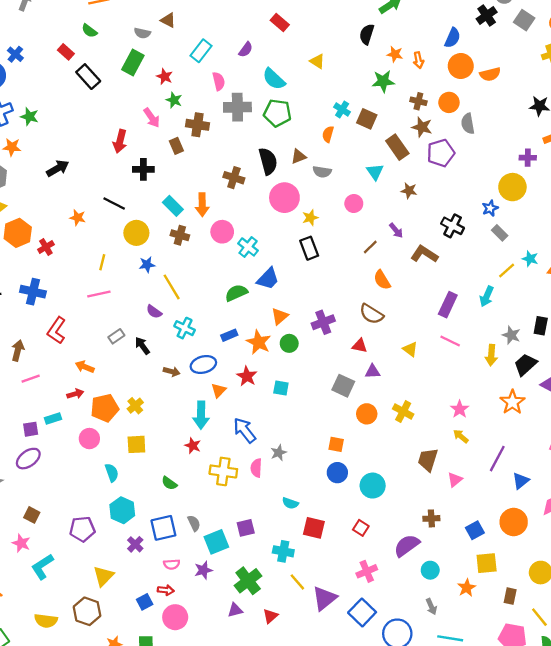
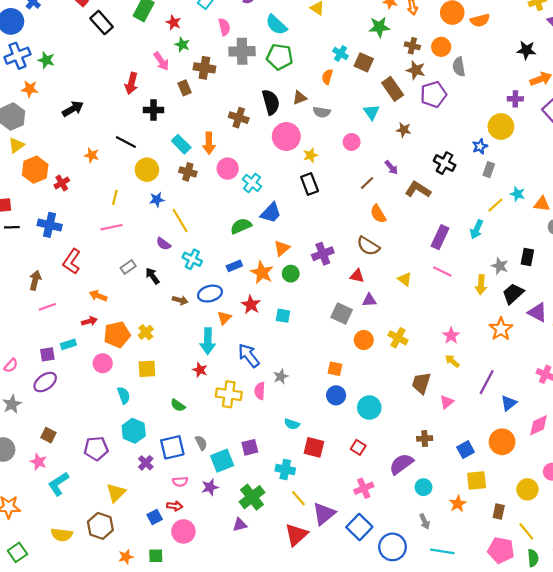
gray rectangle: (500, 233) -> (489, 170), turned 64
red triangle: (270, 616) -> (296, 535), moved, size x1.6

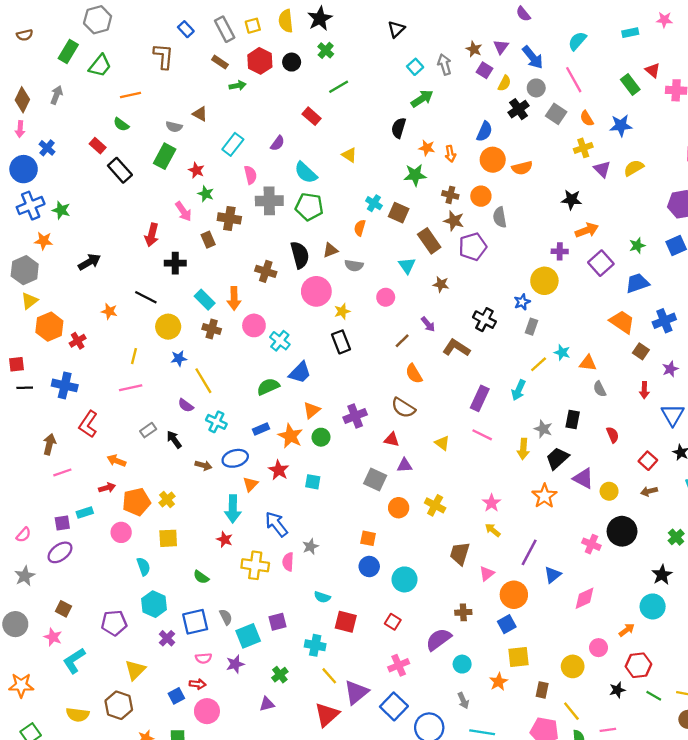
orange circle: (502, 442) -> (514, 595), moved
green cross: (252, 497) -> (280, 675), size x0.6

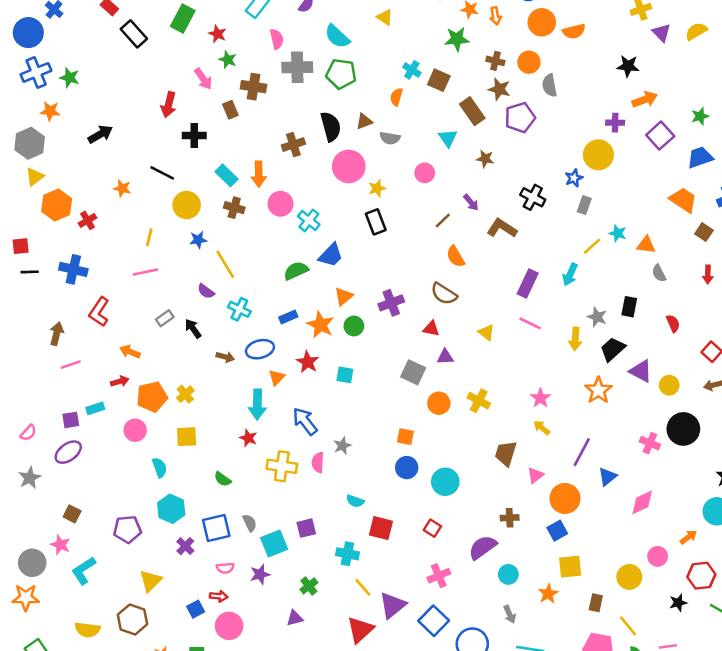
brown cross: (266, 271) -> (293, 145), turned -36
gray circle: (15, 624) -> (32, 563), moved

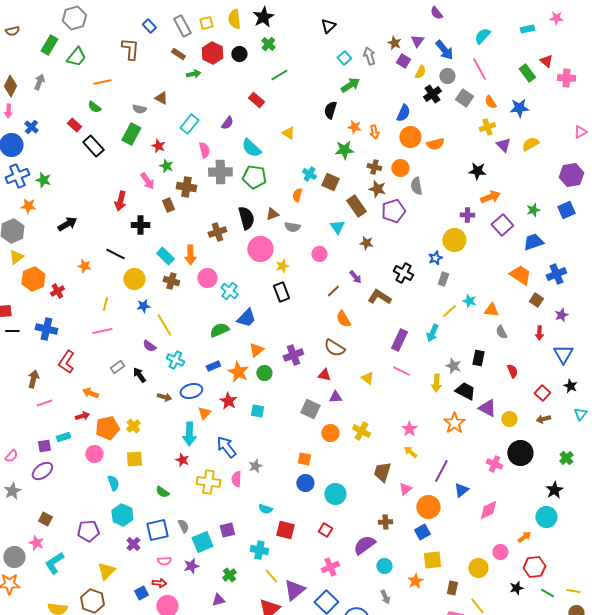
black trapezoid: (613, 349) -> (465, 391), turned 70

